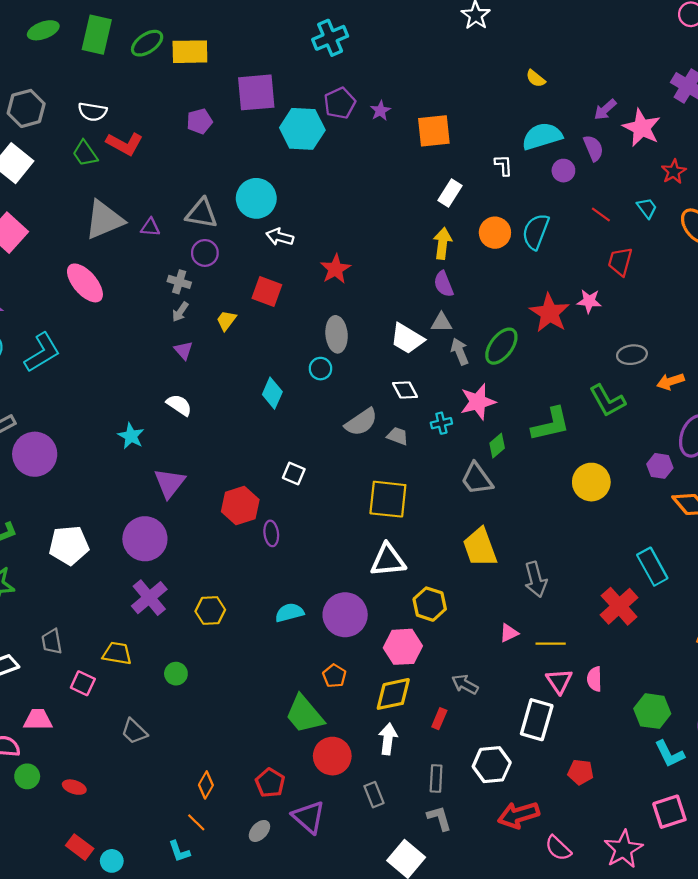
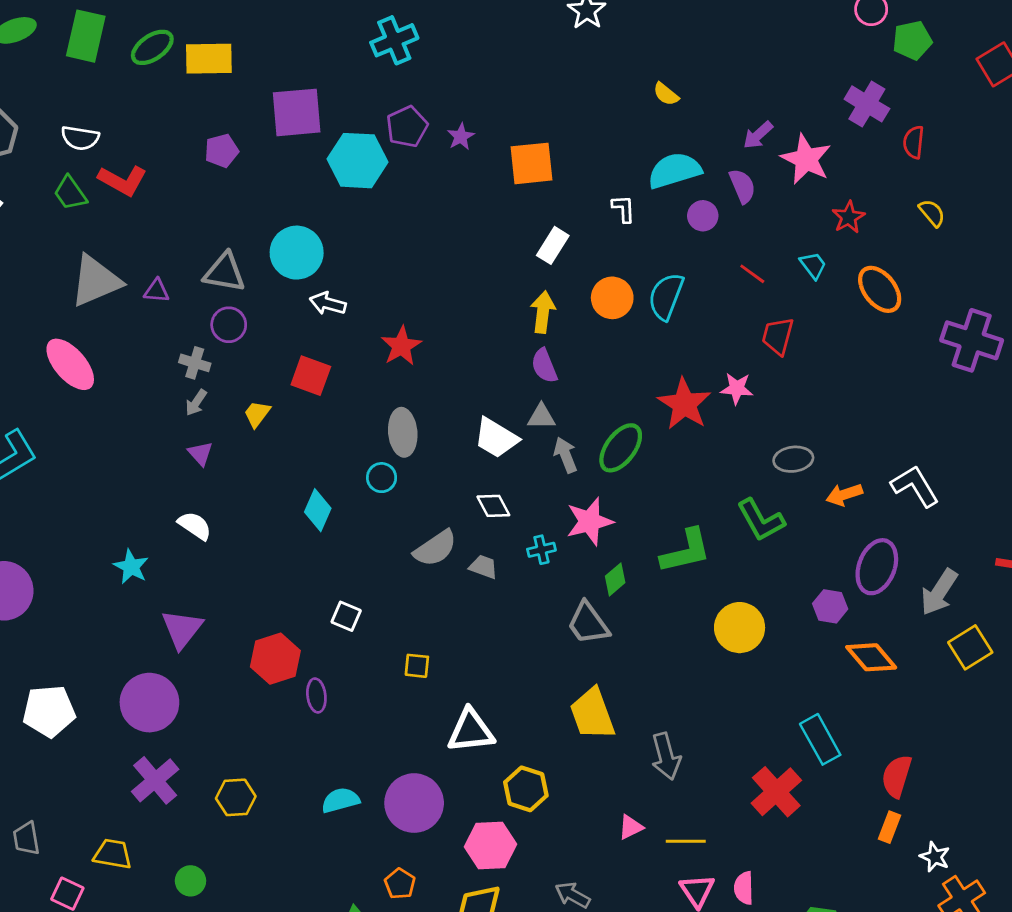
yellow square: (388, 499) -> (417, 666), moved, size x0.5

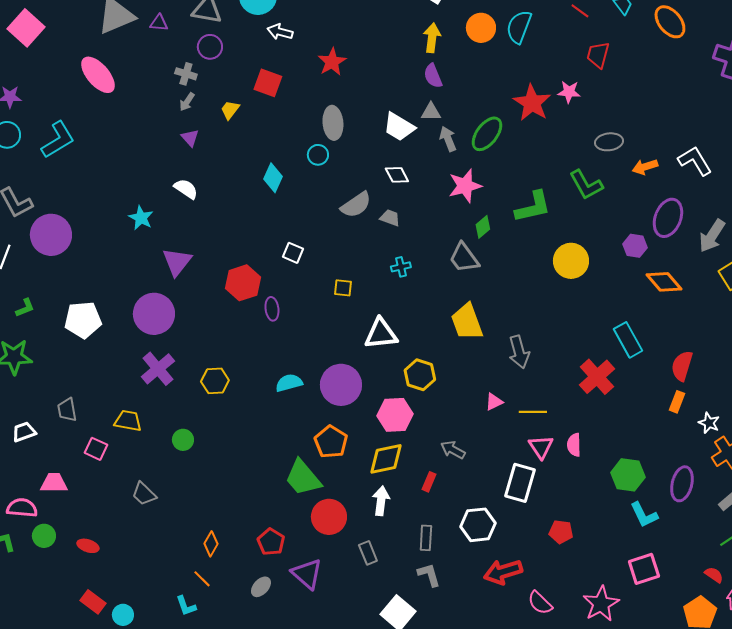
cyan cross: (541, 550) -> (401, 267), moved
orange pentagon: (400, 884) -> (331, 442), size x1.5

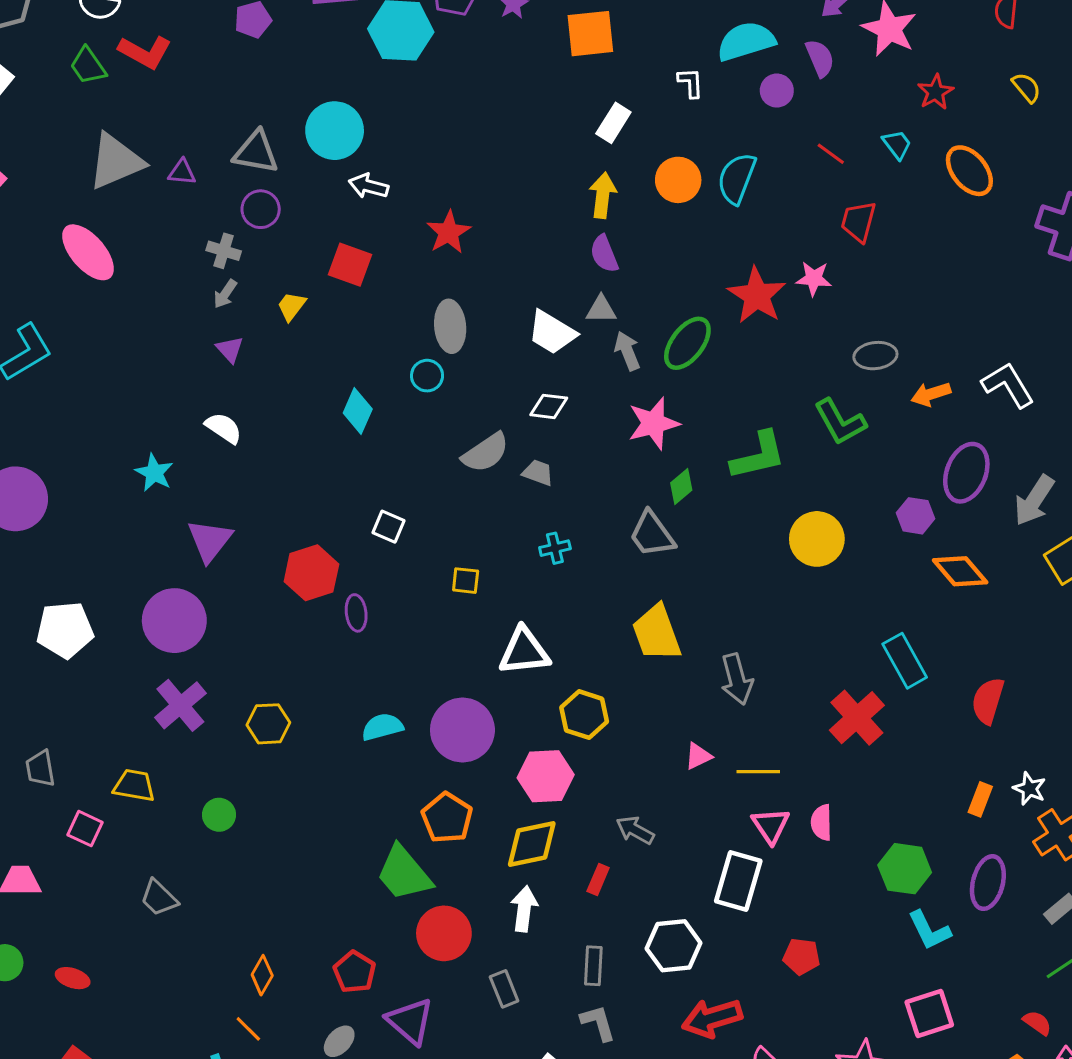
white diamond: (397, 175) -> (549, 406), turned -55
orange rectangle: (677, 402) -> (980, 799), moved

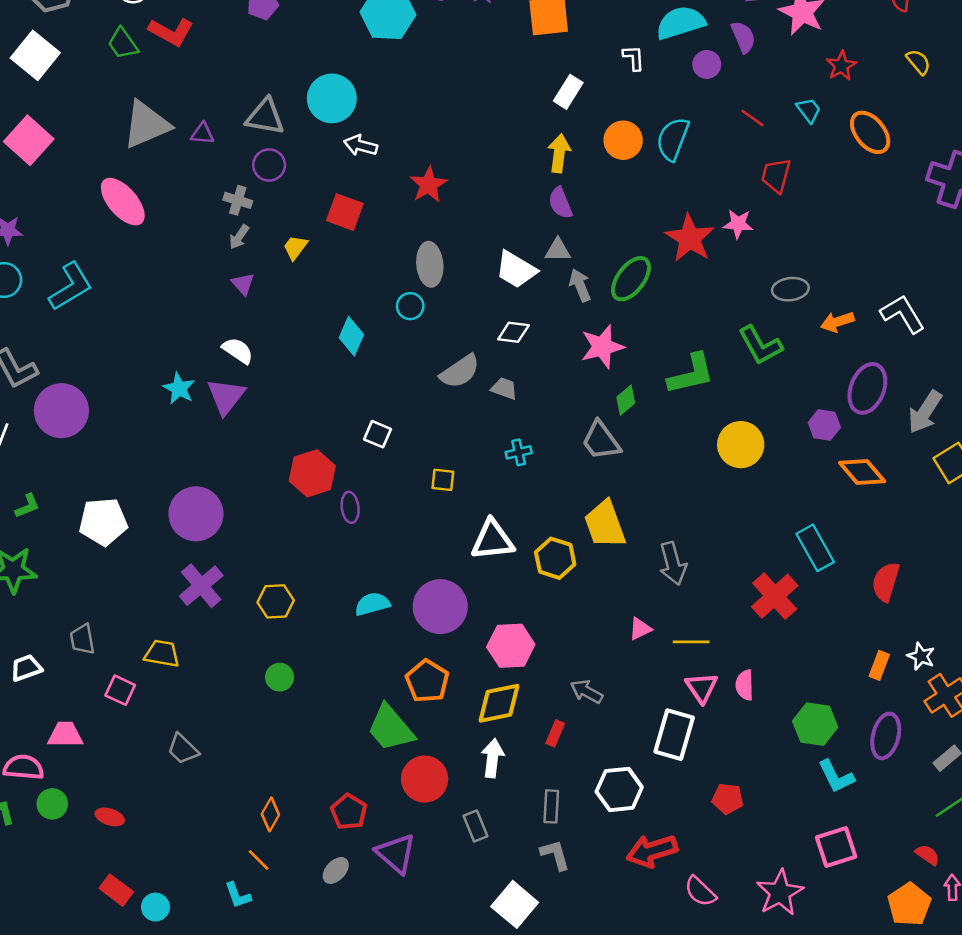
purple triangle: (210, 540) -> (226, 396), moved
yellow hexagon: (584, 715) -> (555, 558), moved
green circle: (219, 815) -> (280, 677), moved

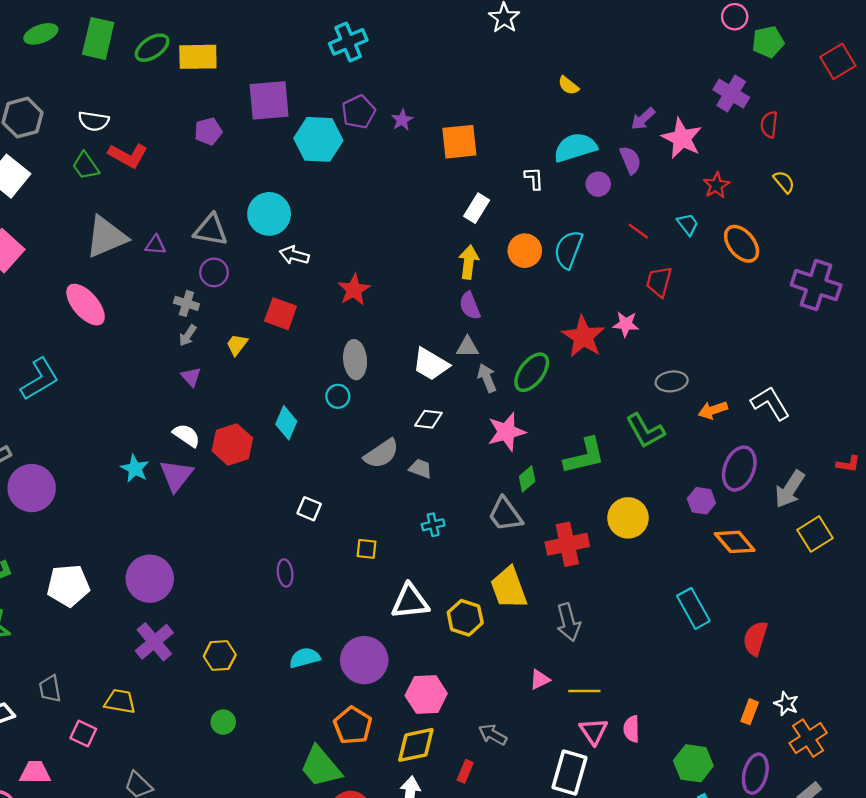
red hexagon: (312, 473) -> (232, 444), moved
red cross: (775, 596) -> (567, 544), moved, turned 30

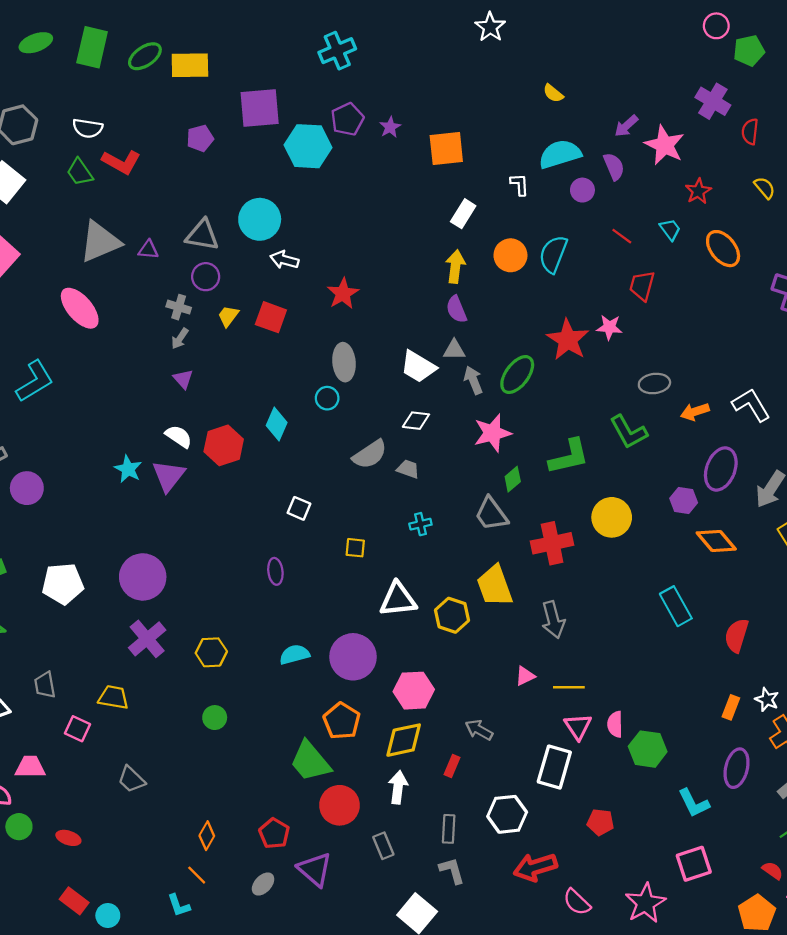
yellow trapezoid: (237, 345) -> (228, 316), moved
purple circle: (32, 488) -> (27, 488), size x0.7
green hexagon: (693, 763) -> (648, 749), moved

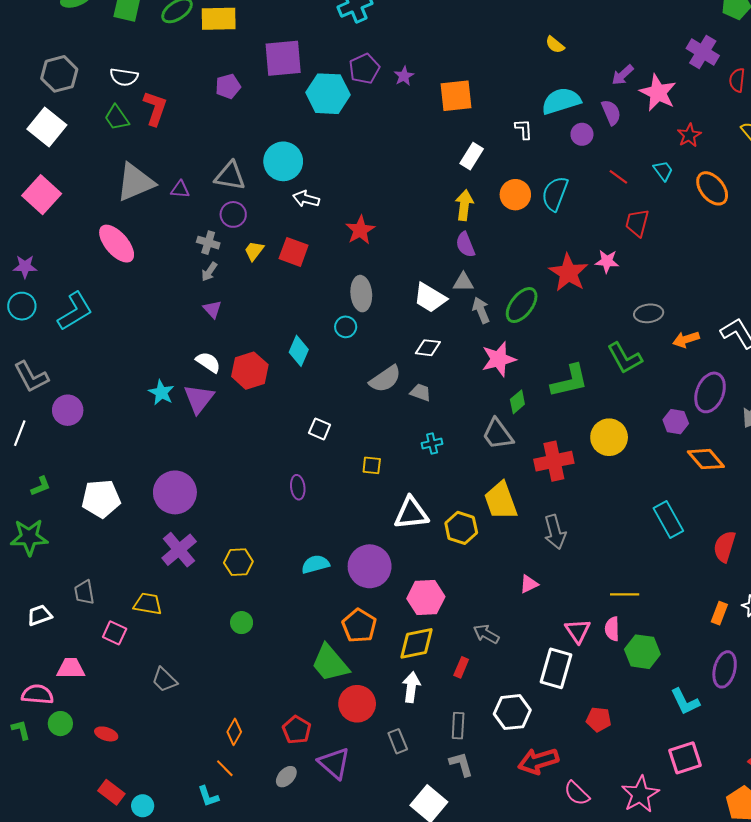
red L-shape: (121, 162) -> (155, 108), turned -100
yellow line: (569, 687) -> (625, 594), moved

